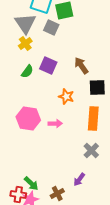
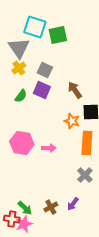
gray square: (51, 28) -> (45, 70), moved
orange star: (66, 96) -> (72, 121), moved
brown cross: (57, 194) -> (51, 207), moved

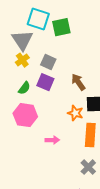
pink hexagon: (22, 143) -> (25, 115), moved

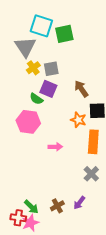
yellow cross: (22, 60) -> (33, 68), moved
gray square: (48, 62) -> (51, 69), turned -35
green semicircle: (24, 88) -> (36, 99), moved, turned 88

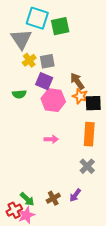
green semicircle: (36, 99) -> (19, 94), moved, turned -40
orange star: (78, 120) -> (80, 96), moved
pink hexagon: (28, 122) -> (53, 100), moved
red cross: (18, 218) -> (14, 210), turned -35

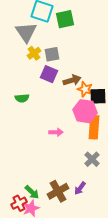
brown arrow: (77, 81) -> (72, 80), moved, turned 108
green semicircle: (19, 94) -> (22, 98), moved
pink hexagon: (53, 100) -> (85, 111), moved
brown cross: (53, 198) -> (58, 191), size x1.5

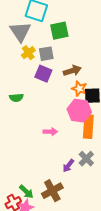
green square: (65, 19) -> (59, 31), moved
brown arrow: (72, 80) -> (72, 71), moved
purple arrow: (80, 188) -> (68, 166), moved

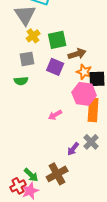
green square: (59, 31) -> (57, 40), moved
gray square: (46, 54) -> (27, 59), moved
purple square: (43, 74) -> (55, 67), moved
pink arrow: (50, 132) -> (55, 115), turned 152

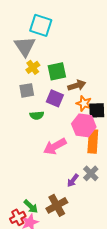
green semicircle: (21, 81) -> (37, 115), moved
pink arrow: (55, 115) -> (55, 146), size x1.6

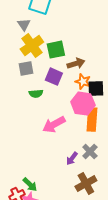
gray triangle: (25, 46) -> (24, 25), size x0.6
yellow cross: (33, 67) -> (32, 46), size x1.6
brown cross: (57, 205) -> (86, 184), moved

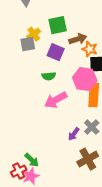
yellow cross: (32, 46) -> (34, 34), moved, size x0.6
orange star: (83, 82) -> (90, 49), moved
green semicircle: (36, 94) -> (49, 76), moved

